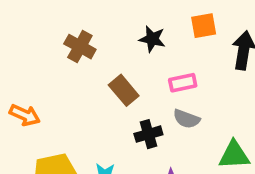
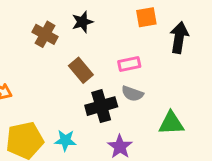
black star: (152, 39) -> (82, 22), moved, turned -30
black cross: (148, 134) -> (101, 106), size x1.4

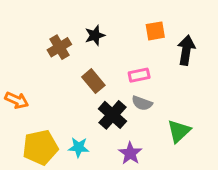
brown cross: (45, 34) -> (59, 47), turned 30
black cross: (101, 106) -> (113, 115), turned -32
green triangle: (171, 123) -> (179, 131), turned -40

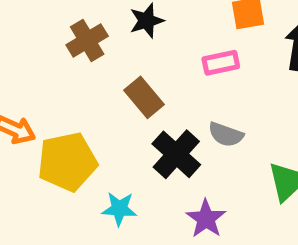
pink rectangle: (139, 75) -> (221, 63), moved
yellow pentagon: (40, 147) -> (67, 162), moved

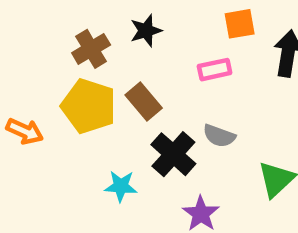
yellow pentagon: (67, 162) -> (89, 106), moved, turned 30
cyan star: (119, 209) -> (121, 186), moved

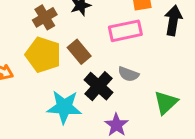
pink rectangle: (215, 70) -> (125, 31), size x1.5
cyan star: (121, 186) -> (64, 107), size x1.6

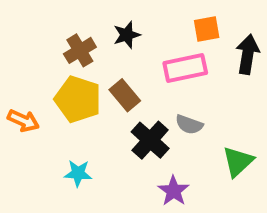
cyan star: (64, 107) -> (78, 173), moved, size x0.6

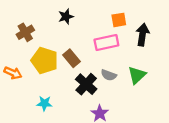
black star: (127, 35) -> (66, 17), moved
brown cross: (80, 50) -> (25, 32), moved
green triangle: (238, 162) -> (137, 75), moved

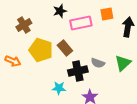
pink rectangle: (106, 42) -> (81, 23), moved
black cross: (86, 84) -> (78, 71), turned 36
cyan star: (44, 103) -> (59, 88), moved

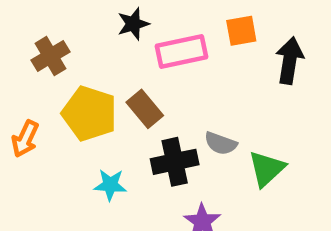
orange arrow: (13, 61) -> (25, 139), turned 91
green triangle: (123, 63) -> (267, 169), moved
cyan star: (59, 88) -> (110, 185), moved

